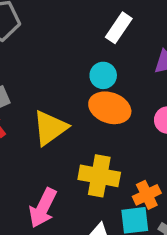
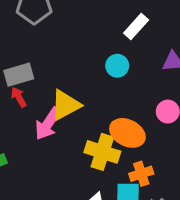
orange ellipse: (110, 108) -> (127, 133), moved
pink arrow: (43, 208) -> (48, 124), moved

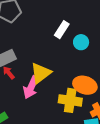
white rectangle: (136, 26) -> (62, 30), moved
cyan circle: (117, 66) -> (81, 42), moved

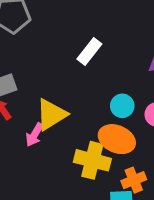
cyan circle: (81, 42) -> (122, 106), moved
pink arrow: (31, 87) -> (35, 135), size x0.7

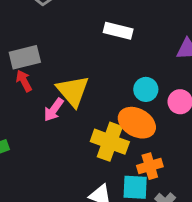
white rectangle: (89, 51) -> (118, 31), turned 60
yellow triangle: (51, 115) -> (73, 91), turned -44

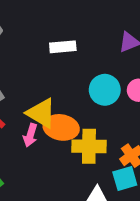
cyan circle: (146, 89) -> (105, 90), size x1.4
orange ellipse: (137, 123) -> (61, 127), moved

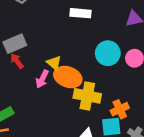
yellow triangle: (41, 113) -> (54, 63), size x0.6

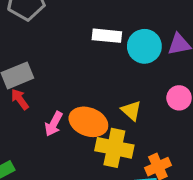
cyan circle: (108, 53) -> (144, 46), moved
yellow triangle: (54, 63) -> (131, 111), moved

